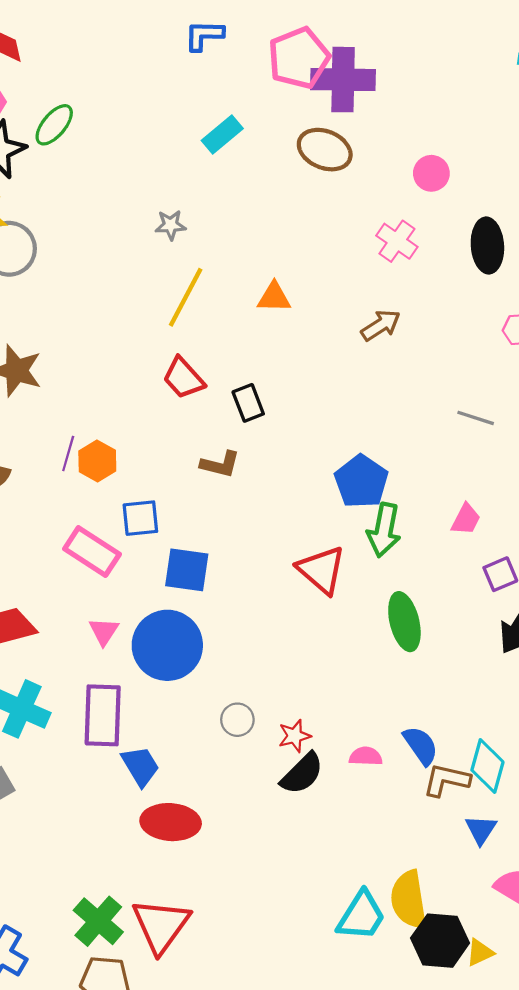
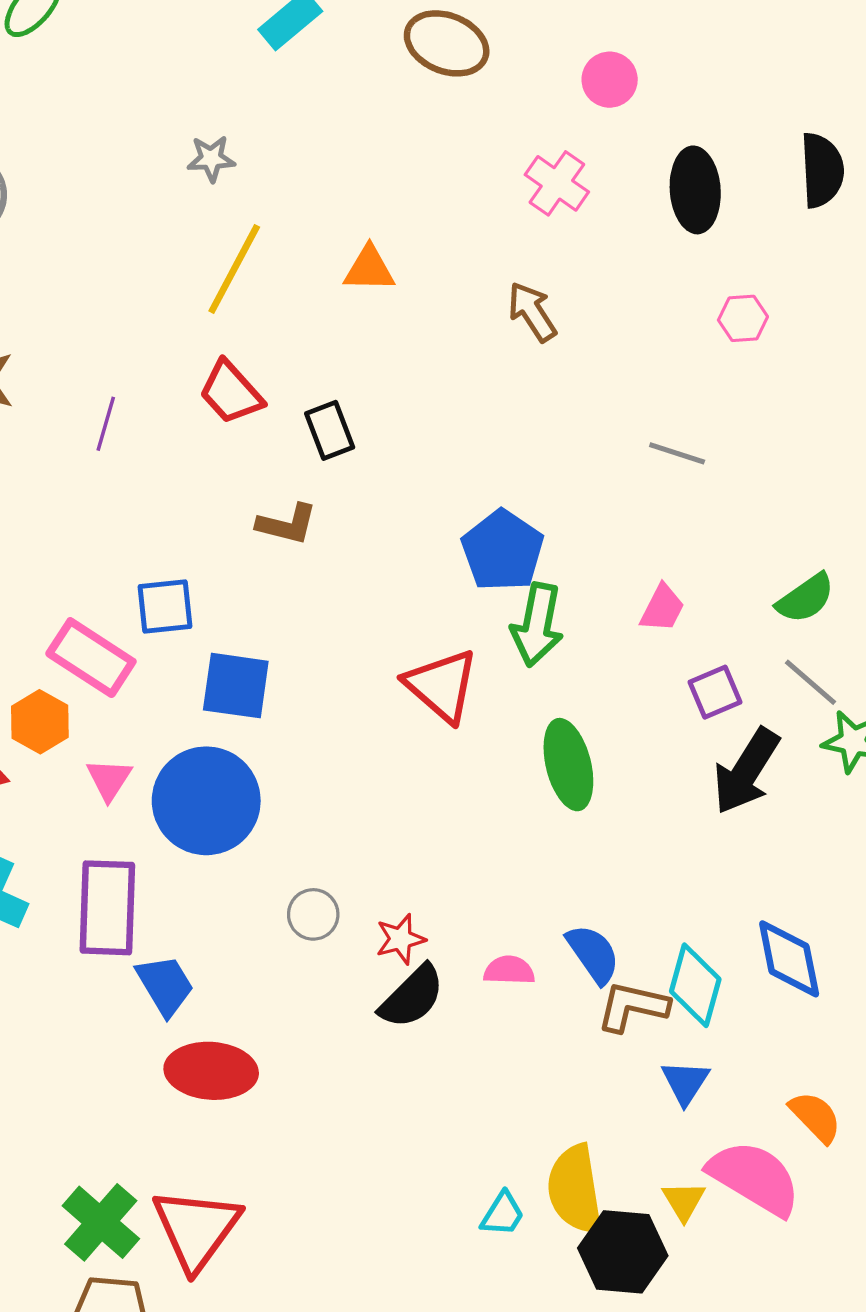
brown arrow: (381, 325) -> (532, 312), turned -90
purple line: (68, 453) -> (106, 424), moved
orange hexagon: (97, 461) -> (40, 722), moved
cyan trapezoid: (361, 916) -> (503, 1214), size x0.6
yellow triangle: (480, 952) -> (684, 1201), moved, turned -36

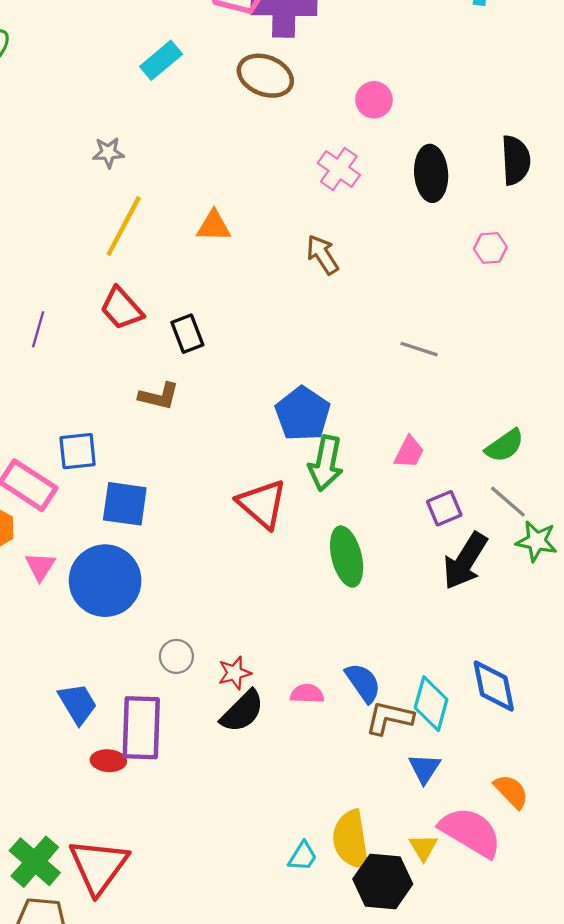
pink hexagon: (743, 318) -> (490, 248), moved
purple rectangle: (107, 908) -> (141, 728), moved
red ellipse: (211, 1071) -> (108, 761), size x0.6

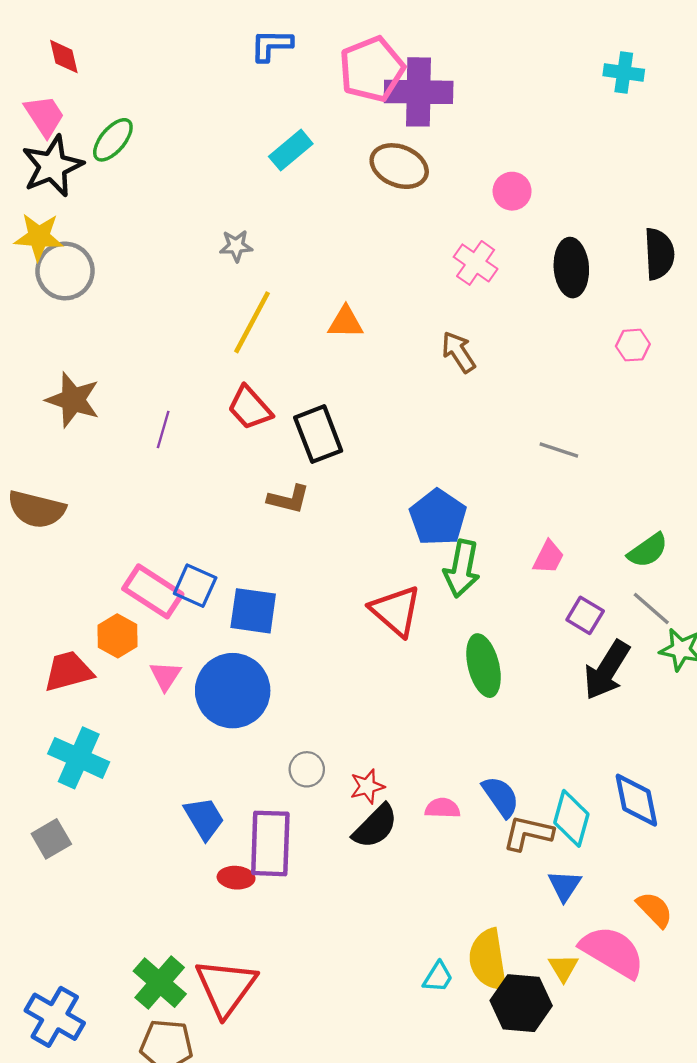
black rectangle: (187, 334) -> (318, 434), size x1.4
blue square: (78, 451) -> (195, 586), moved, turned 30
purple square: (444, 508) -> (585, 615), turned -36

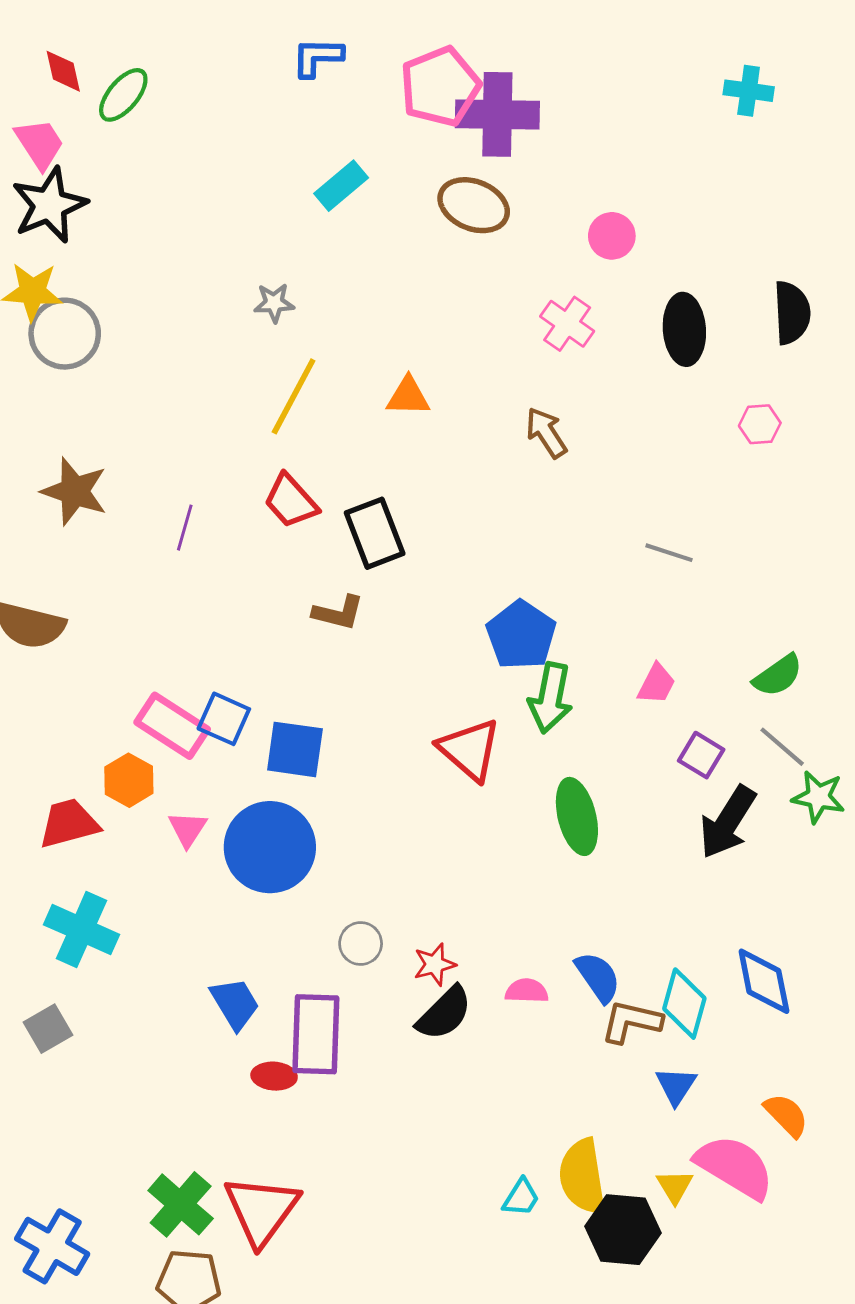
green ellipse: (113, 140) -> (123, 95), moved

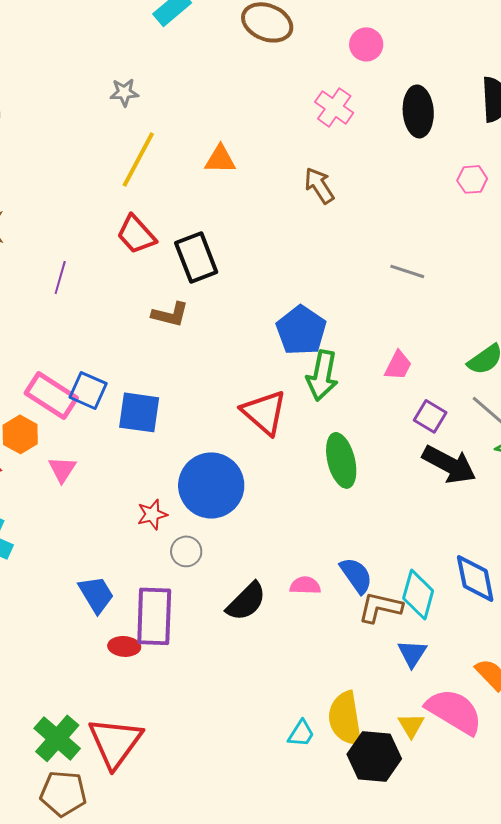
purple line: (185, 528) -> (60, 277), moved
black arrow: (728, 822) -> (449, 464), turned -94
blue circle: (270, 847) -> (211, 485), moved
red star: (435, 964) -> (152, 514), moved

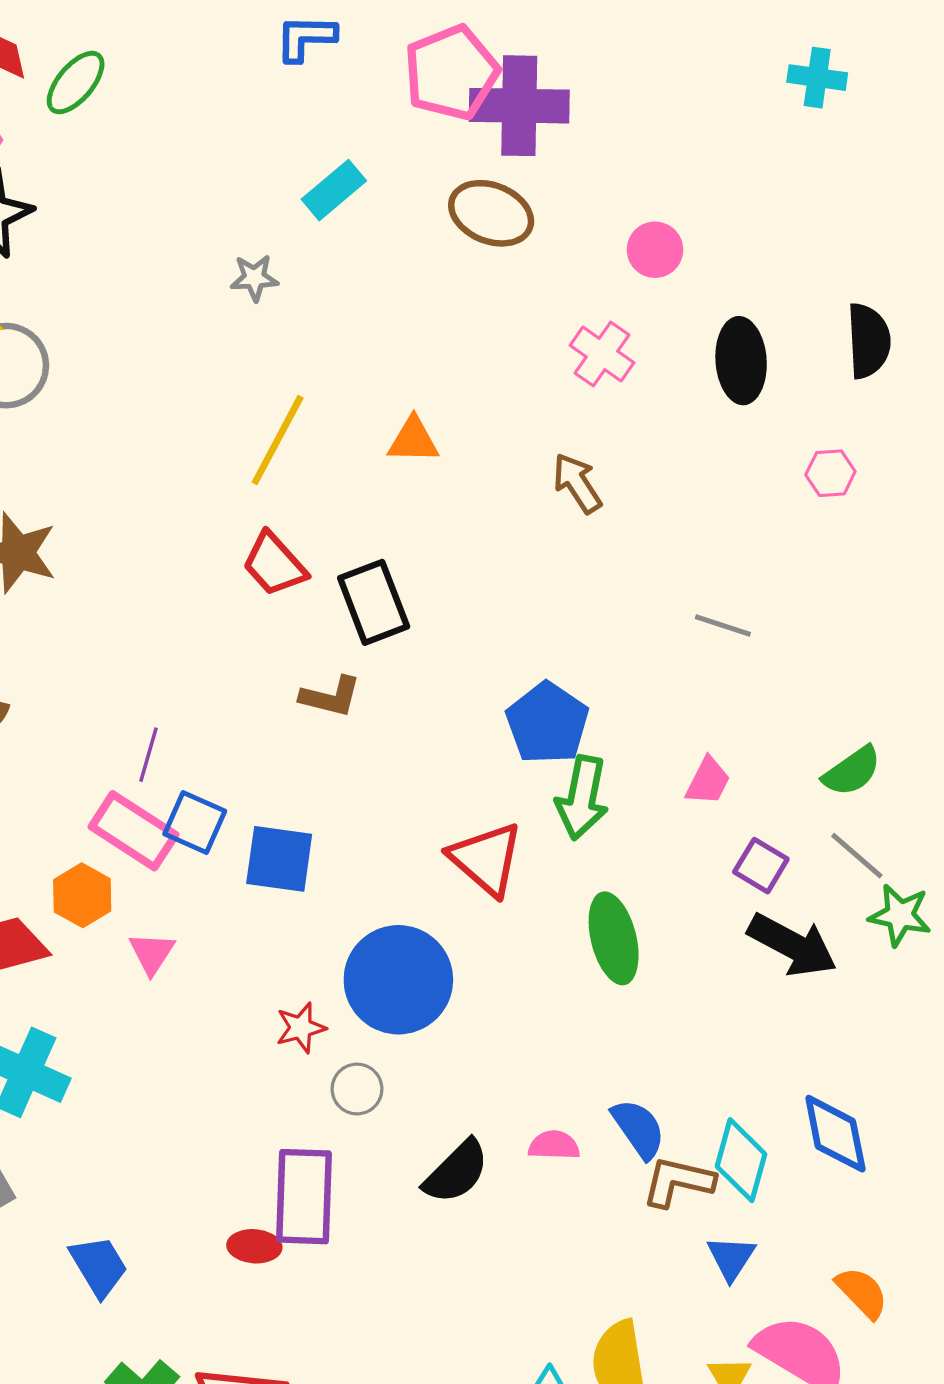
gray star: (124, 92) -> (254, 278), moved
purple line: (60, 277) -> (148, 755), moved
blue trapezoid: (96, 594) -> (99, 1266), moved

